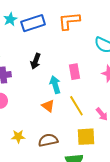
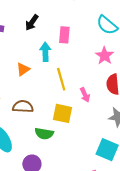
pink rectangle: (74, 72) -> (64, 35), moved
orange triangle: (48, 106) -> (23, 69), moved, turned 32

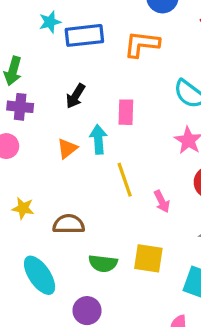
orange triangle: (23, 69) -> (67, 148), moved
yellow square: (62, 113) -> (148, 258), moved

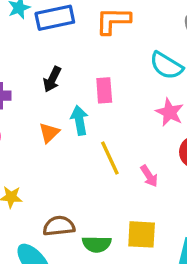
brown semicircle: (69, 224) -> (59, 226), moved

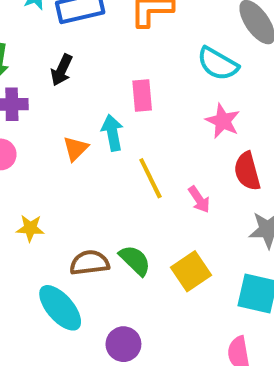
black arrow: (52, 79) -> (62, 70), moved
yellow square: (142, 234) -> (191, 271), turned -36
green semicircle: (97, 244) -> (135, 260), moved, turned -136

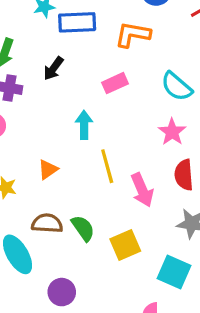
pink rectangle: (142, 96) -> (115, 83), moved, turned 60
orange triangle: (76, 149) -> (48, 169), moved
pink arrow: (199, 199) -> (142, 190), size x1.5

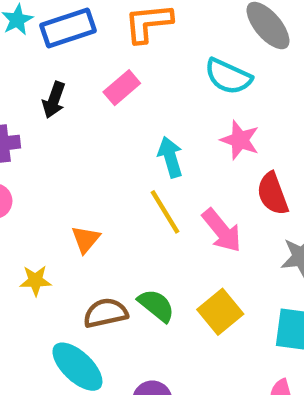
pink rectangle: (115, 83) -> (122, 88), moved
cyan arrow: (84, 125) -> (170, 157), moved

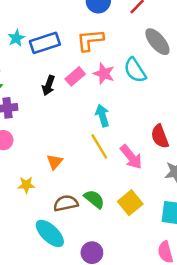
cyan semicircle: (228, 76) -> (135, 70), turned 32
black arrow: (54, 100) -> (49, 85), moved
pink star: (240, 140) -> (104, 74), moved

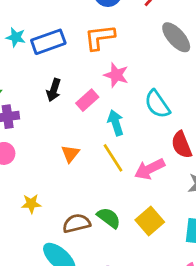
cyan star: (16, 38) -> (16, 37), turned -30
cyan semicircle: (135, 70) -> (157, 104), moved
pink rectangle: (75, 76) -> (87, 100), moved
pink arrow: (131, 157) -> (150, 169), turned 104
orange triangle: (55, 162) -> (70, 154), moved

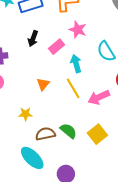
yellow star: (31, 204) -> (25, 114), moved

